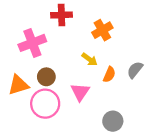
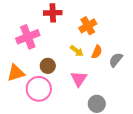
orange semicircle: (109, 74) -> (97, 52), moved
brown circle: (46, 77) -> (48, 66), moved
pink triangle: (80, 92) -> (79, 79), moved

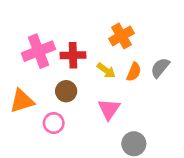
red cross: (53, 13) -> (73, 55), moved
gray semicircle: (116, 60) -> (160, 68), moved
pink circle: (39, 89) -> (54, 123), size x0.6

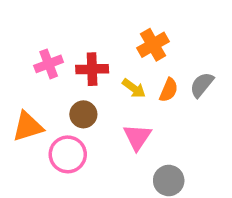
pink cross: (38, 51) -> (49, 64), size x0.7
pink circle: (54, 123) -> (68, 154), size x1.4

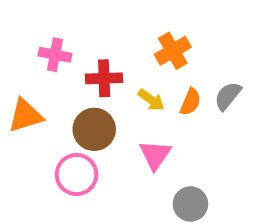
pink cross: (49, 64) -> (55, 55), moved, turned 32
brown circle: (83, 114) -> (94, 129), size x1.4
orange triangle: (28, 127) -> (25, 116), moved

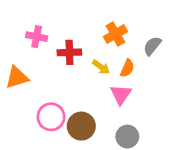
gray semicircle: (228, 96) -> (152, 46), moved
brown circle: (94, 129) -> (81, 126), moved
pink triangle: (155, 155) -> (121, 94), moved

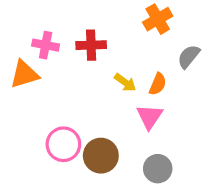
orange cross: (115, 34) -> (158, 19), moved
red cross: (69, 52) -> (91, 45), moved
orange triangle: (17, 77) -> (24, 74), moved

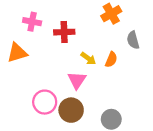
pink cross: (46, 45) -> (32, 22), moved
gray semicircle: (189, 56) -> (133, 40), turned -54
pink triangle: (150, 117) -> (77, 80), moved

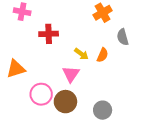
pink cross: (32, 22) -> (22, 12), moved
red cross: (64, 32) -> (49, 34), moved
orange triangle: (17, 53) -> (16, 69), moved

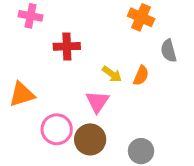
orange cross: (103, 13) -> (141, 17), turned -36

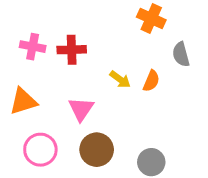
pink cross: (31, 16) -> (33, 47), moved
pink triangle: (97, 102) -> (81, 109), moved
pink circle: (57, 129) -> (40, 150), moved

